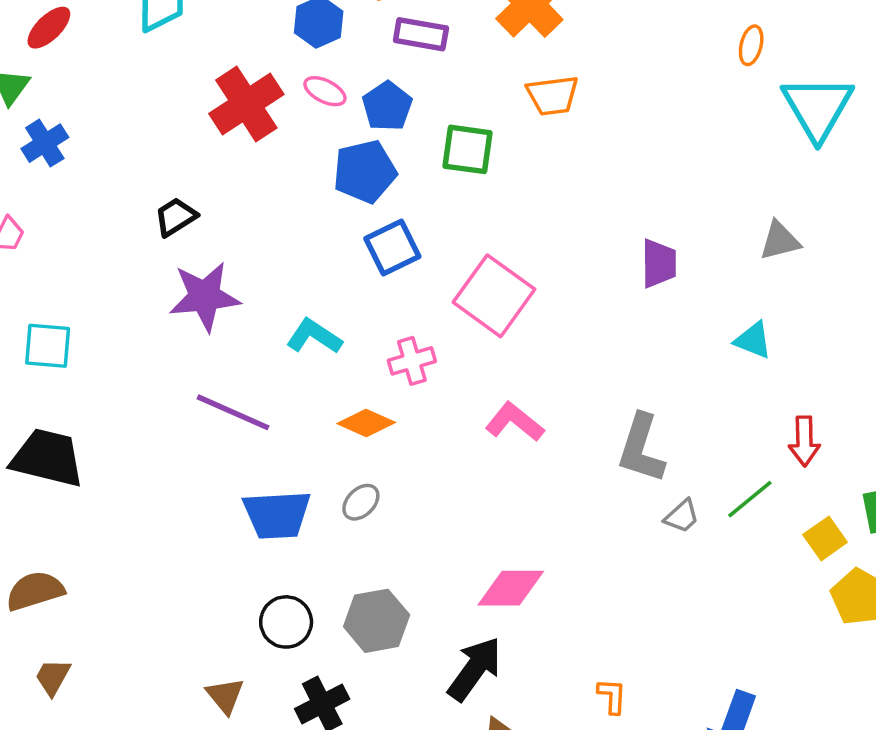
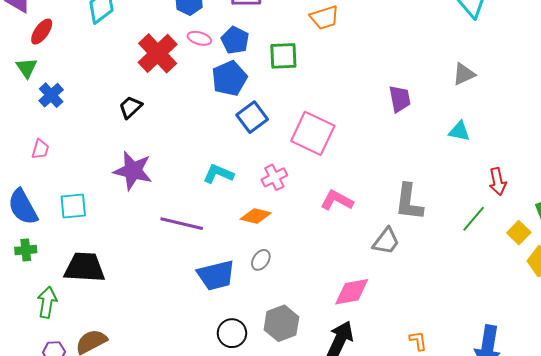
black trapezoid: (176, 217) -> (131, 107), moved
purple star: (205, 297) -> (133, 171), moved, turned 30
gray trapezoid: (682, 516) -> (386, 241), moved, size x1.4

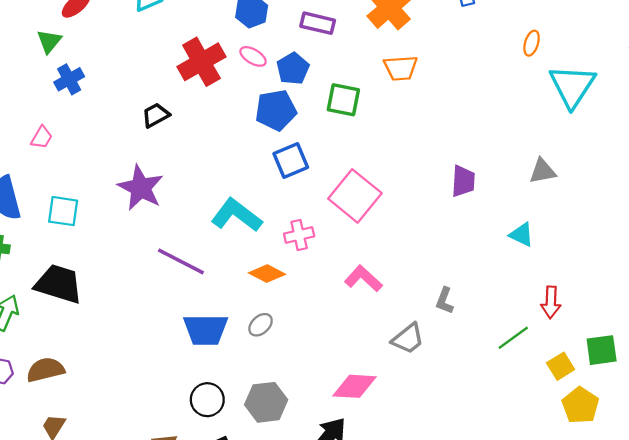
cyan L-shape: (218, 174) -> (237, 215), size x1.4
gray L-shape: (409, 202) -> (445, 301), size x0.6

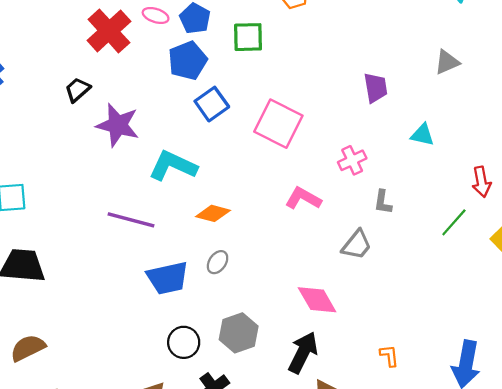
purple star: (141, 188) -> (118, 125), moved
pink cross: (299, 235) -> (352, 160), moved
cyan triangle: (522, 235) -> (422, 135), moved
pink diamond: (354, 386) -> (317, 300), turned 69

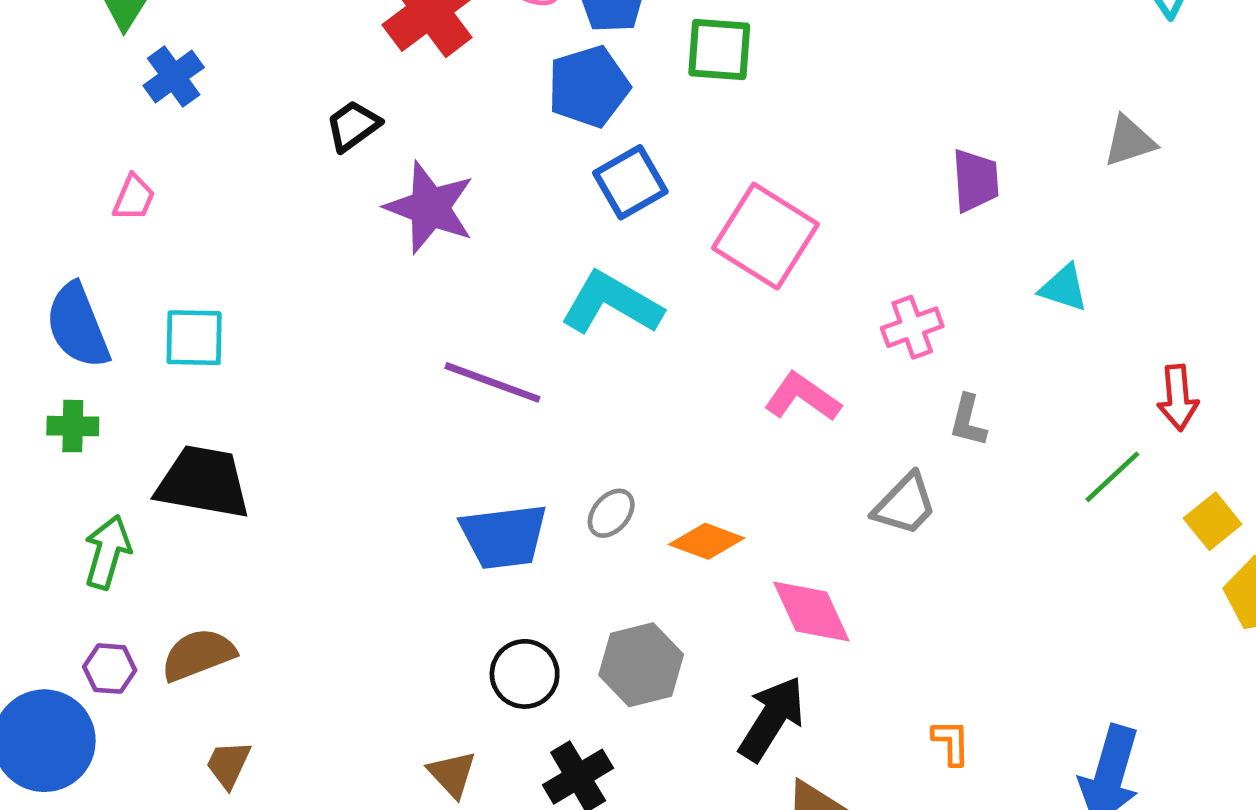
cyan L-shape: (173, 166) -> (612, 303), moved
orange diamond: (213, 213) -> (707, 541), moved
purple line: (131, 220) -> (492, 382), moved

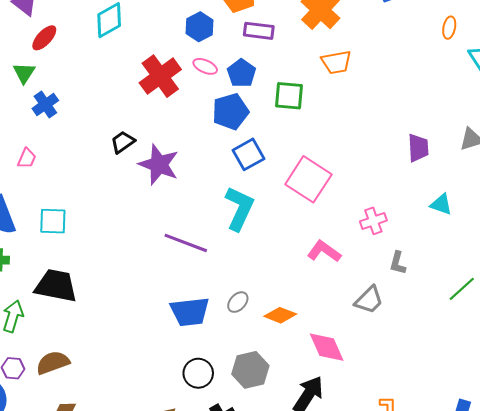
black trapezoid: (353, 126) -> (123, 142), moved
purple trapezoid: (975, 180) -> (418, 148), moved
cyan L-shape: (612, 303) -> (239, 208), turned 84

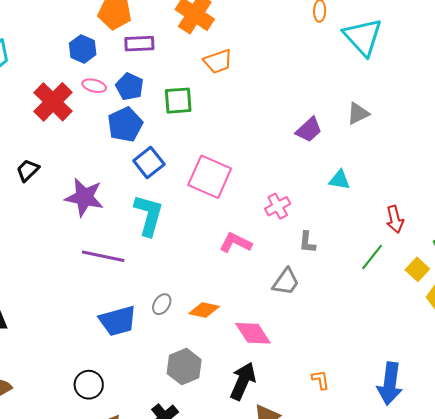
purple trapezoid: (418, 148) -> (309, 130), turned 60
purple star: (159, 165) -> (84, 197), moved
black circle: (198, 373) -> (89, 385), moved

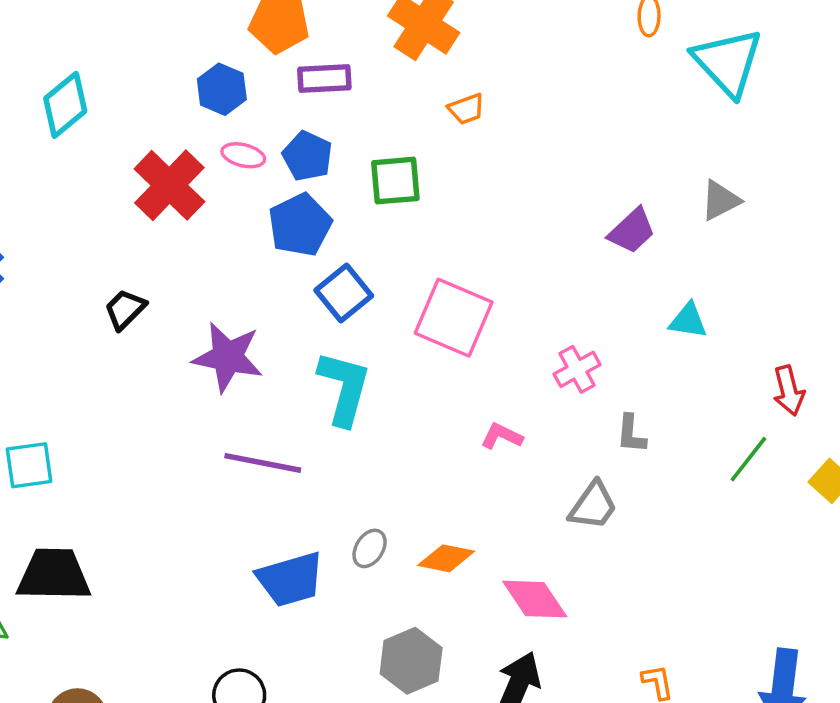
orange trapezoid: (218, 61) -> (466, 109), size x0.7
pink L-shape: (236, 243) -> (502, 436), size x0.7

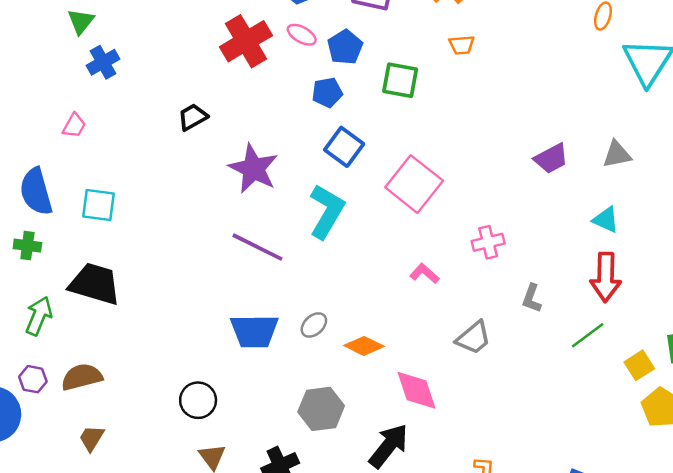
blue pentagon: (300, 225) -> (327, 93), size x0.7
blue square: (344, 293) -> (344, 147), turned -30
cyan triangle: (688, 321) -> (606, 220), moved
red arrow: (789, 391) -> (606, 277), moved, size x1.4
gray L-shape: (631, 434) -> (532, 298), moved

